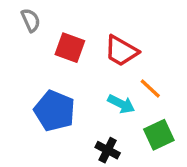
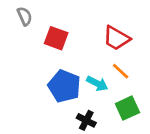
red trapezoid: (121, 51) -> (116, 38), moved
blue pentagon: (55, 111) -> (64, 86), moved

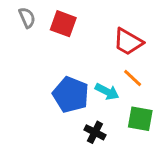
red square: (56, 38) -> (63, 24), moved
green square: (127, 108) -> (140, 119), turned 35

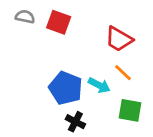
gray semicircle: (27, 18) -> (25, 17), turned -54
black cross: (95, 132) -> (75, 122), moved

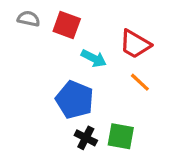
cyan arrow: (99, 85) -> (94, 58), moved
green square: (130, 110) -> (121, 136), moved

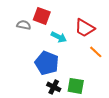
gray semicircle: (29, 19) -> (24, 25), moved
orange line: (140, 82) -> (96, 52), moved

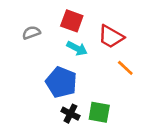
red square: (42, 16) -> (72, 21), moved
gray semicircle: (24, 25) -> (31, 33), turned -32

